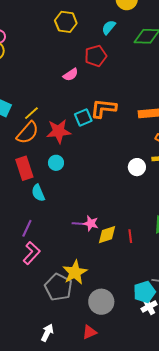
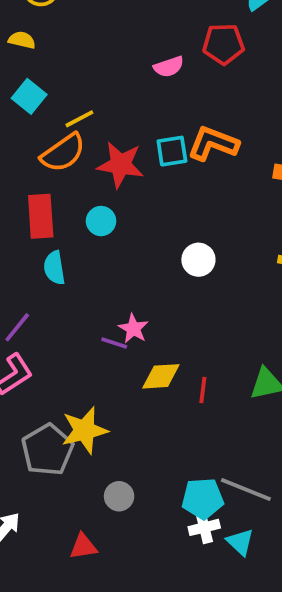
white circle: (137, 167) -> (198, 260), moved
pink star: (91, 223) -> (133, 329), moved
gray circle: (101, 302) -> (119, 496), size x0.6

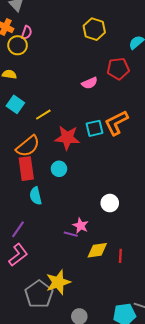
orange L-shape: (213, 144) -> (116, 123), turned -44
orange semicircle: (63, 153) -> (28, 146), moved
white circle: (198, 260) -> (110, 203), moved

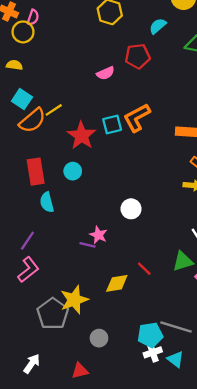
red star: (67, 138) -> (81, 136), turned 30
orange semicircle: (28, 146) -> (32, 120), moved
yellow diamond: (97, 250) -> (117, 283), moved
red line: (120, 256) -> (144, 269), turned -48

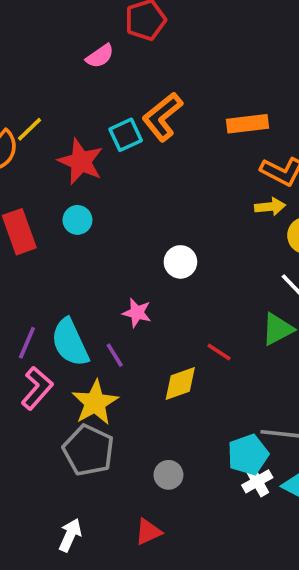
cyan semicircle: (47, 202) -> (70, 343), moved, size x1.5
purple line: (87, 245) -> (115, 355), moved, turned 56
yellow star: (74, 300) -> (95, 403), moved

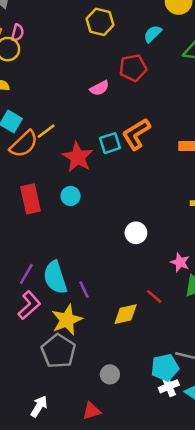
pink star: (137, 313) -> (180, 262), moved

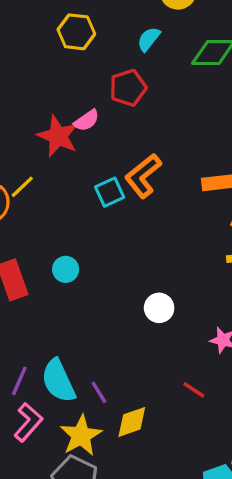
red star: (78, 157) -> (58, 136), moved
yellow diamond: (126, 314) -> (132, 422), moved

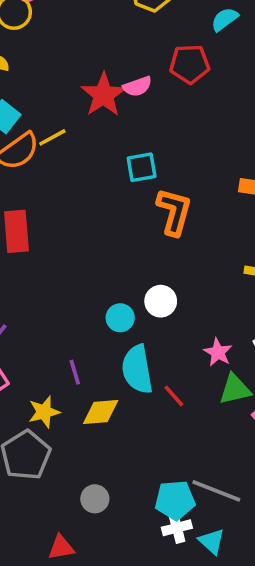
orange L-shape: (143, 176) -> (174, 212), moved, turned 129
cyan circle: (66, 269) -> (120, 318), moved
cyan semicircle: (58, 381) -> (137, 369), moved
yellow star: (81, 436) -> (44, 412), size x0.7

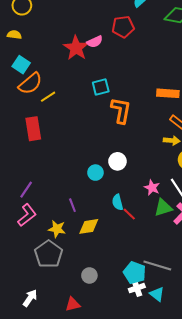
yellow line: (52, 137) -> (48, 97), moved
cyan semicircle: (137, 369) -> (118, 202), moved, size x0.6
yellow star: (44, 412) -> (57, 229), turned 30
cyan pentagon: (175, 500) -> (135, 273), turned 30

